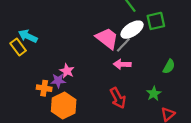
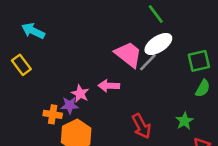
green square: (156, 21) -> (199, 61), moved
cyan arrow: (28, 36) -> (33, 31), moved
pink arrow: (122, 64) -> (109, 86), moved

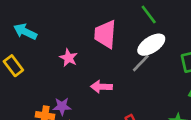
pink trapezoid: (128, 54) -> (105, 34), moved, turned -124
pink star: (80, 94) -> (69, 58), moved

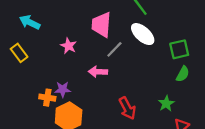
white ellipse: (151, 45) -> (143, 34), turned 75
gray line: (141, 63) -> (114, 49), moved

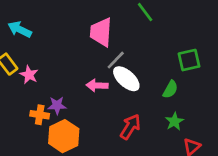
white ellipse: (143, 34) -> (126, 79), moved
pink star: (69, 46) -> (29, 75), moved
green semicircle: (183, 74) -> (170, 89), moved
red arrow: (127, 108) -> (130, 127), turned -120

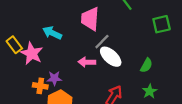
cyan arrow: (20, 29) -> (52, 33), moved
green square: (189, 60) -> (162, 24), moved
pink star: (29, 75) -> (32, 53), size x1.5

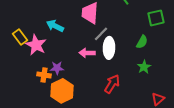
white ellipse: (111, 57) -> (109, 48), turned 50
green semicircle: (146, 65) -> (142, 42), moved
green star: (150, 91) -> (144, 67), moved

